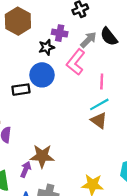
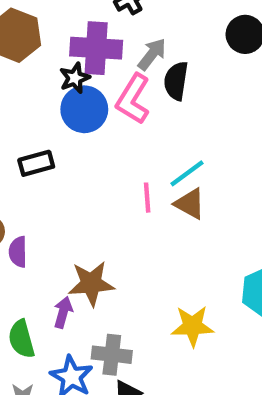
purple cross: (60, 33) -> (96, 48), size x1.6
black semicircle: (109, 37) -> (176, 81), moved, turned 54
blue circle: (42, 75) -> (84, 109), moved
pink line: (102, 81) -> (147, 198), moved

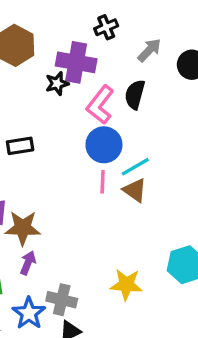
gray arrow: (152, 54) -> (149, 50), moved
blue circle: (84, 109) -> (104, 145), moved
brown star: (91, 284) -> (23, 228), moved

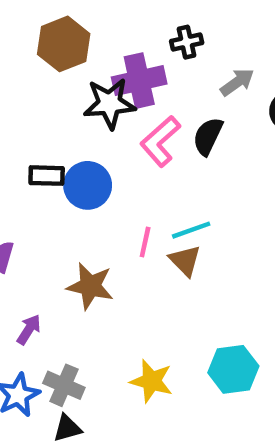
purple cross: (76, 62) -> (139, 81), turned -33
black star: (57, 84) -> (109, 103), size x1.6
blue circle: (104, 145) -> (88, 185), moved
brown star: (23, 228) -> (90, 286), moved

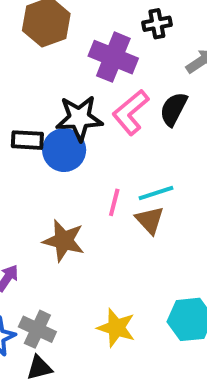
purple cross: (139, 81) -> (113, 57), turned 33
black star: (109, 103) -> (79, 118), moved

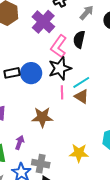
purple cross: (113, 57) -> (43, 22), turned 35
black star: (79, 118) -> (60, 68), moved

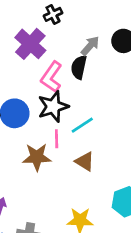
gray arrow: (87, 13) -> (90, 46), moved
brown triangle: (82, 96) -> (85, 161), moved
brown star: (42, 117) -> (37, 157), moved

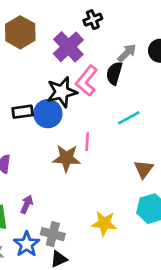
black star: (53, 107) -> (62, 92), moved
cyan line: (82, 125) -> (129, 118), moved
brown triangle: (85, 161) -> (144, 169), moved, turned 30

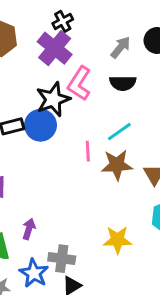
black cross: (93, 20) -> (63, 21), moved
black semicircle: (114, 73) -> (123, 83), moved, turned -100
cyan line: (129, 118) -> (119, 132), moved
brown star: (66, 158) -> (117, 165), moved

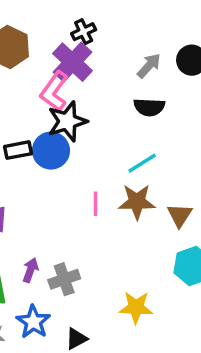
pink L-shape: (79, 83) -> (54, 91), moved
pink line: (88, 151) -> (96, 204), moved
yellow star: (117, 240) -> (136, 307), moved
gray cross: (62, 259) -> (64, 279), moved, turned -30

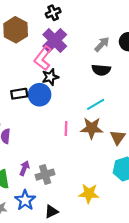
black cross: (84, 32) -> (53, 13), moved
black star: (67, 121) -> (50, 77), size x0.7

